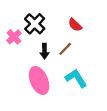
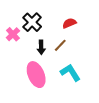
red semicircle: (75, 25) -> (69, 23), turned 112

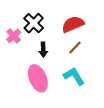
red semicircle: (69, 23) -> (73, 24), size x1.5
brown line: (60, 45) -> (75, 48), moved

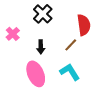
black cross: (34, 23) -> (43, 14), moved
red semicircle: (73, 24) -> (84, 25), moved, turned 105

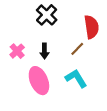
pink cross: (13, 34) -> (17, 51), moved

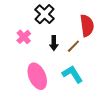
pink cross: (17, 51) -> (24, 37), moved
black arrow: (44, 51) -> (54, 43), moved

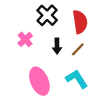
red semicircle: (87, 26) -> (80, 22), moved

